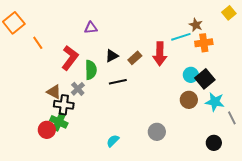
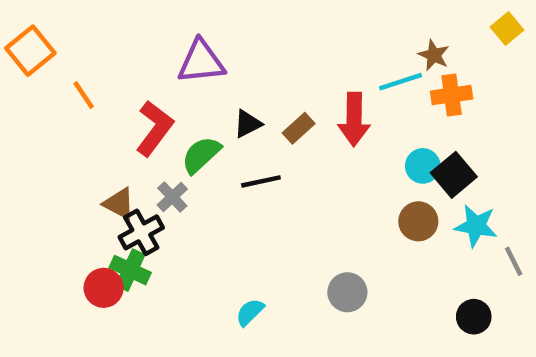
purple triangle: (91, 28) -> (201, 62), size x1.6
green semicircle: (91, 70) -> (201, 155), turned -132
black cross: (64, 105) -> (141, 232), turned -36

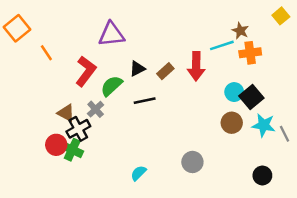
gray line: (514, 261) -> (284, 134), moved
red circle: (104, 288) -> (56, 145), moved

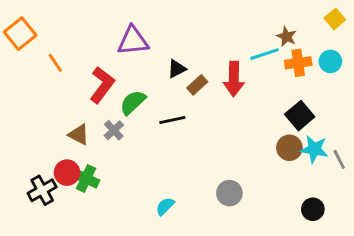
black triangle: (137, 69) -> (177, 69), moved
cyan circle: (234, 92) -> (330, 61), moved
brown circle: (232, 123) -> (289, 148), moved
black cross: (78, 129) -> (42, 190), moved

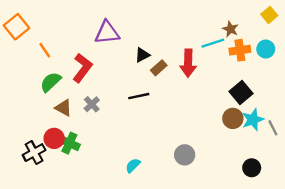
green semicircle: (133, 102) -> (51, 82), moved
cyan star: (314, 149) -> (253, 120), turned -30

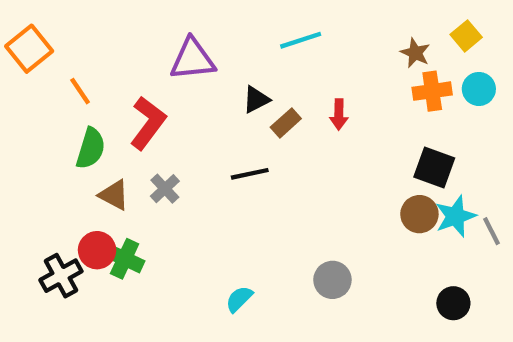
yellow square: (269, 15) -> (466, 36), moved
cyan line: (213, 43) -> (301, 40), moved
red arrow: (188, 63) -> (339, 114), size x0.6
green semicircle: (51, 82) -> (91, 148), turned 150
black square: (241, 93) -> (434, 167), turned -30

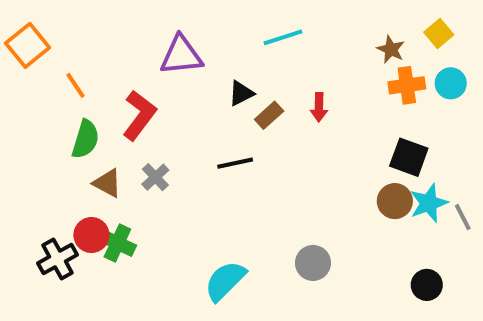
cyan semicircle: (239, 299) -> (225, 281), size x1.6

